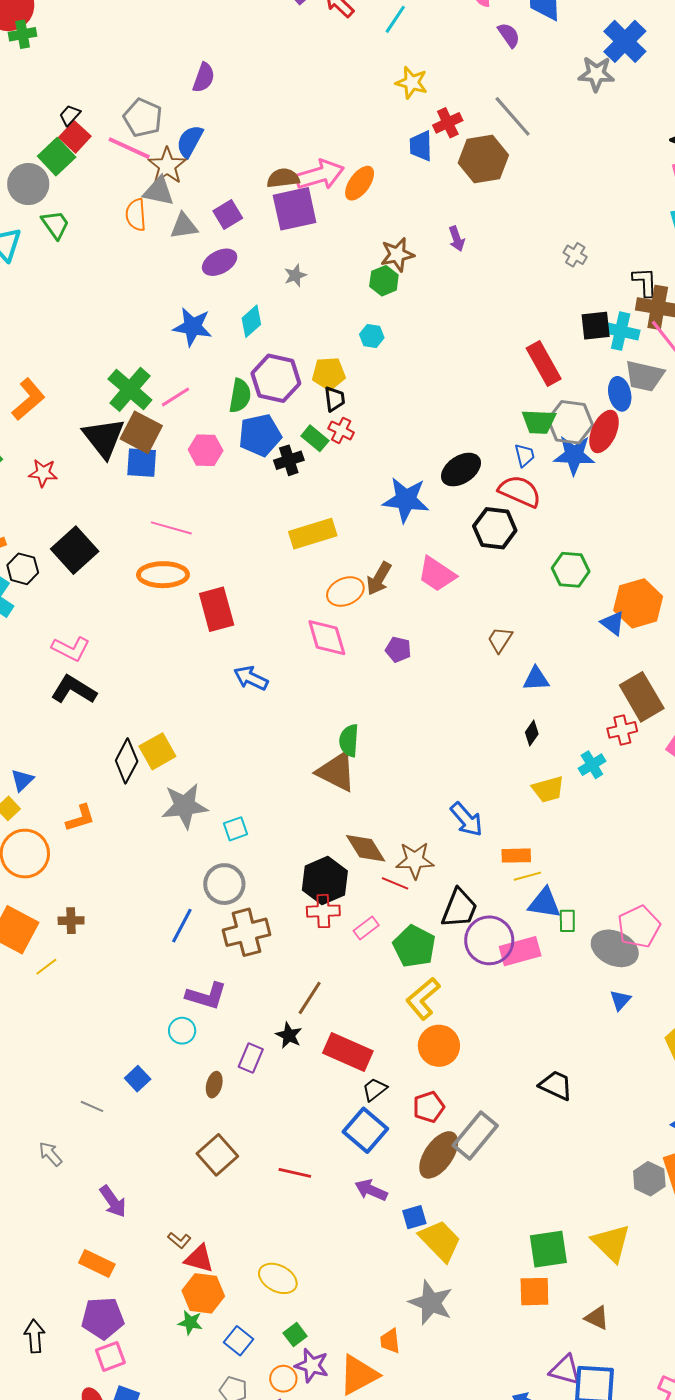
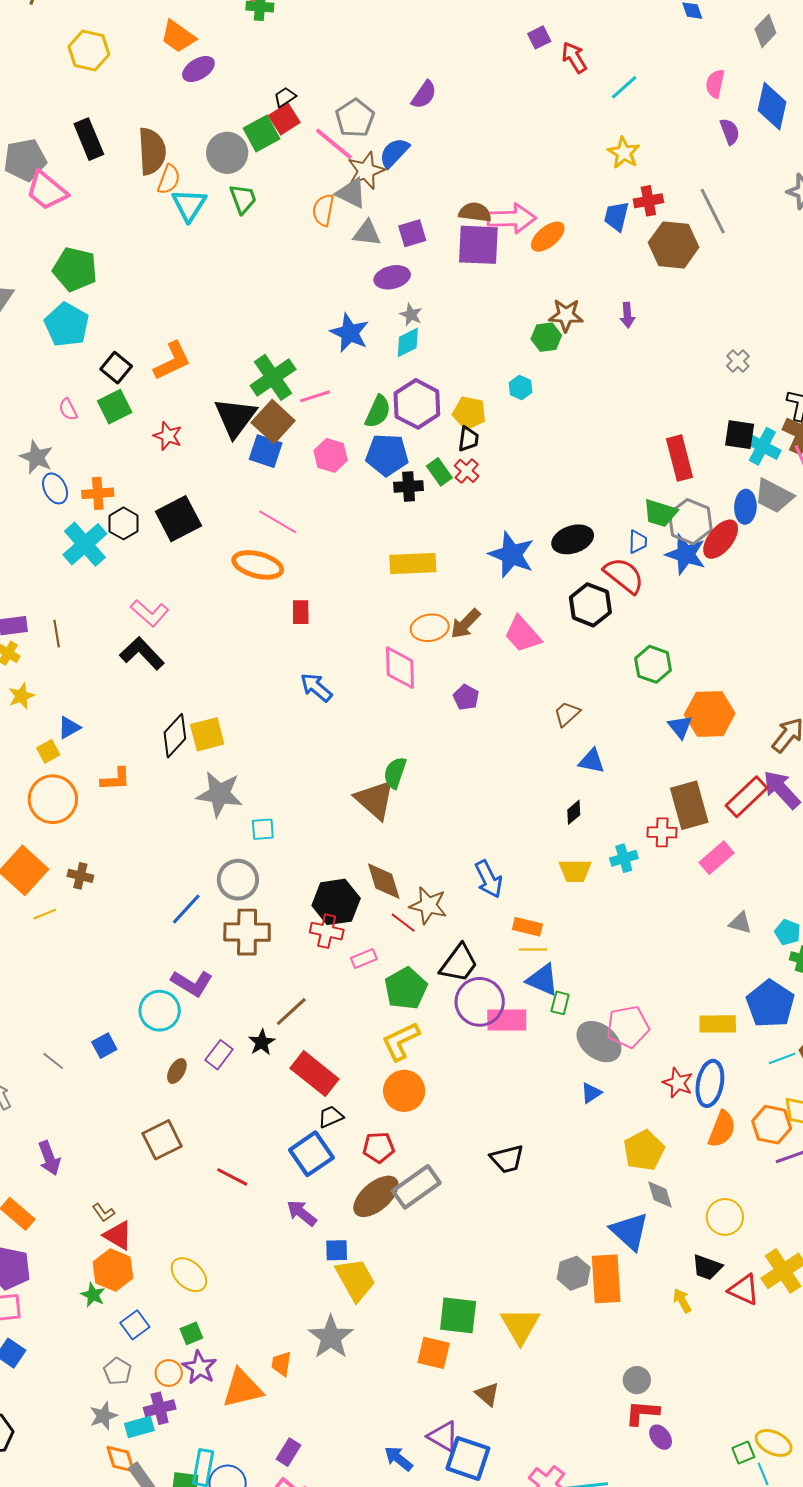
gray star: (295, 275) -> (411, 315), moved, turned 30
red rectangle: (217, 609) -> (301, 612), size x0.6
cyan circle: (182, 1031) -> (160, 1011), size x1.5
black trapezoid: (556, 1085) -> (507, 1159), turned 126

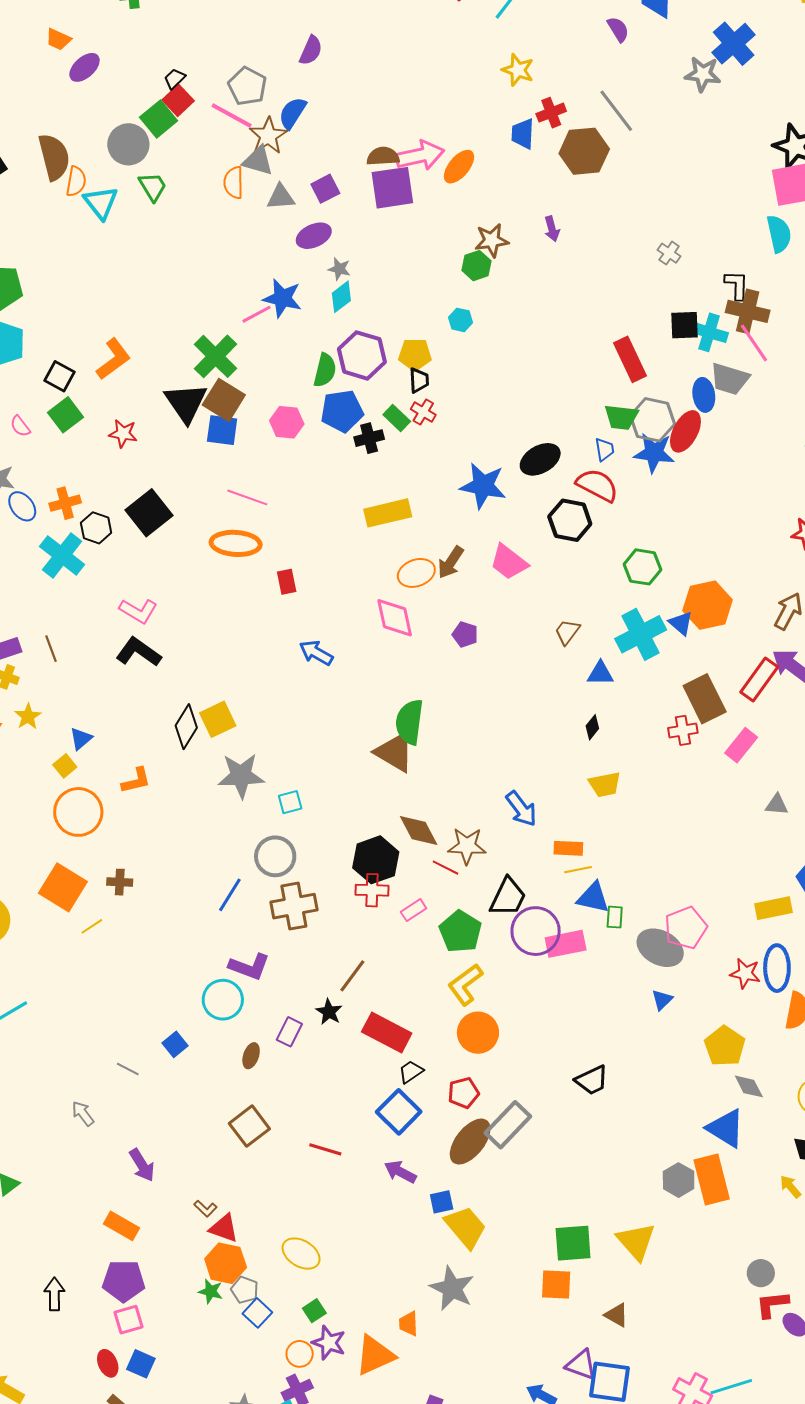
orange trapezoid: (178, 36) -> (58, 39), size x0.7
pink line: (315, 396) -> (256, 314), moved
green semicircle: (395, 773) -> (409, 722), size x1.4
cyan cross: (624, 858) -> (641, 634), moved, size x1.8
gray pentagon: (118, 1371) -> (245, 1290), moved

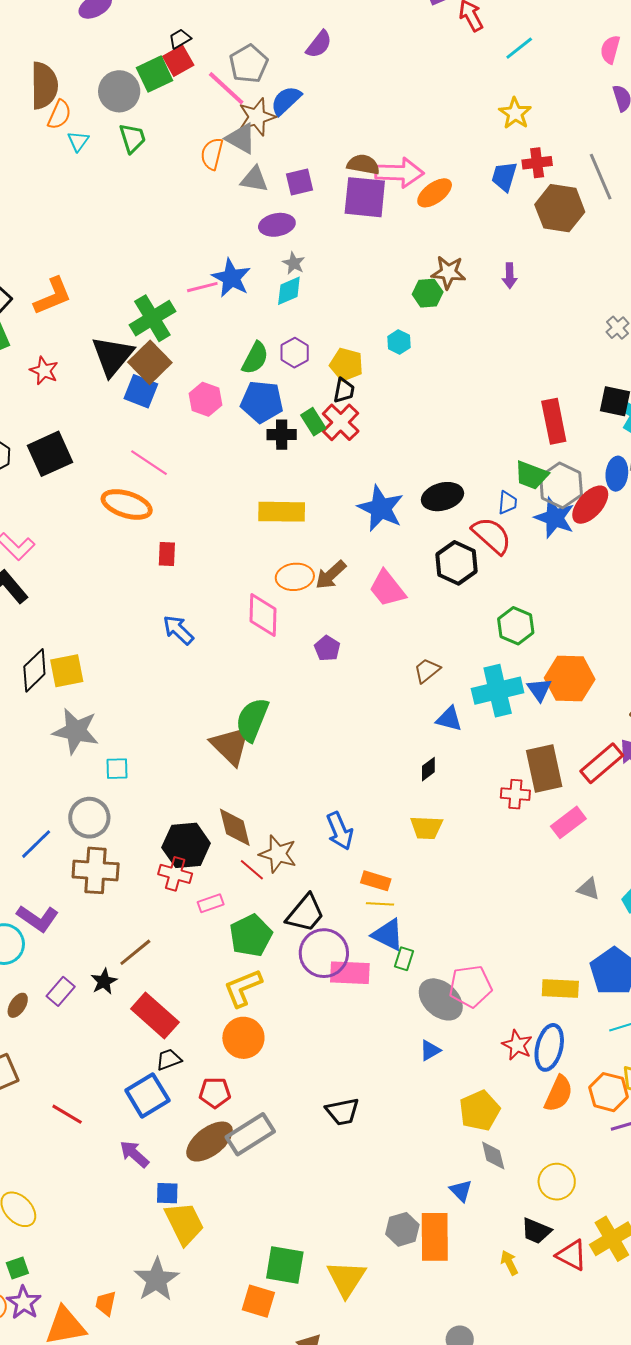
cyan triangle: (101, 203) -> (78, 141), size x0.6
purple hexagon: (362, 355) -> (295, 353), size x0.6
red cross: (423, 412) -> (341, 422), size x1.5
blue triangle: (726, 1128) -> (461, 1191), size x0.6

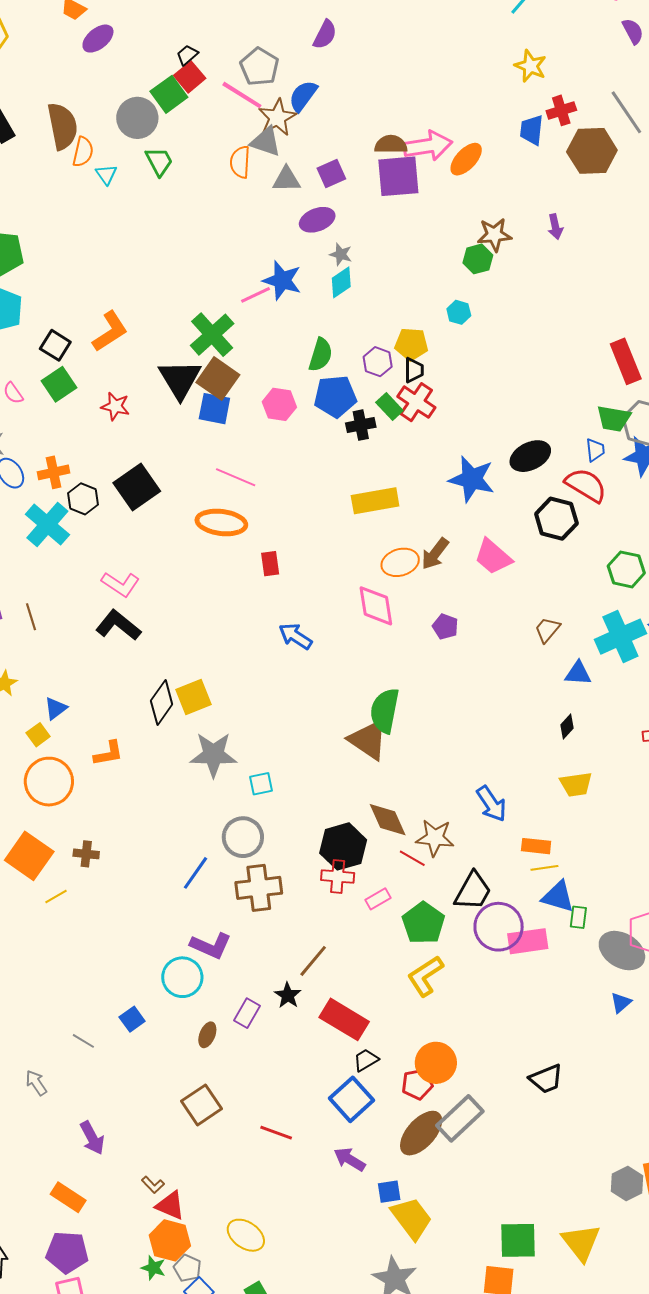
purple hexagon: (295, 353) -> (378, 362), moved
orange circle: (243, 1038) -> (436, 1063), moved

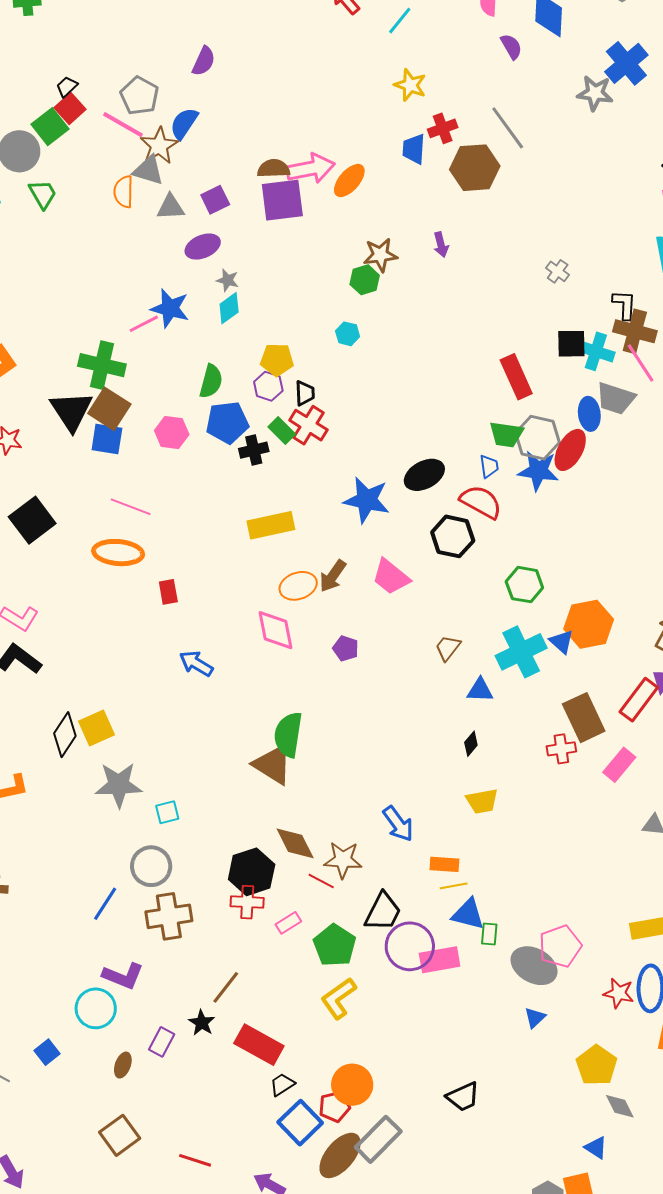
green cross: (212, 335) -> (102, 365), turned -33
yellow pentagon: (411, 344) -> (277, 360), moved
blue square: (351, 1099) -> (300, 1123), moved

